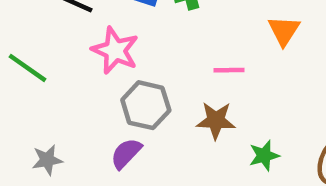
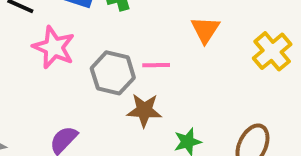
gray hexagon: (146, 105) -> (113, 73), moved

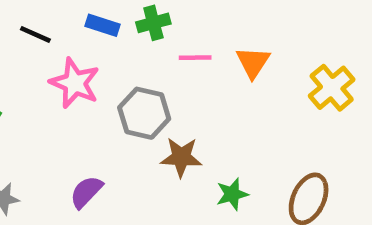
pink line: (156, 65) -> (195, 58), moved

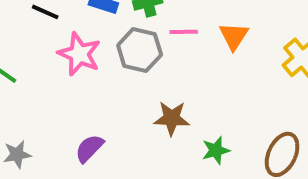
gray hexagon: (144, 113) -> (140, 50), moved

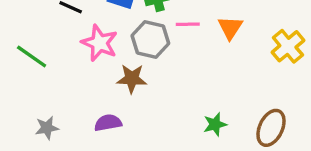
brown star: (172, 118) -> (132, 79), moved
purple semicircle: (89, 148) -> (108, 123), turned 36

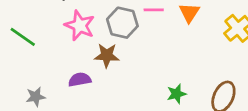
purple semicircle: (108, 123) -> (80, 80), moved

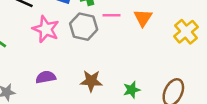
brown star: (107, 55) -> (91, 81), moved

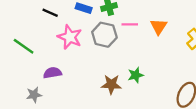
purple semicircle: (46, 77) -> (52, 73), moved
green star: (132, 90) -> (136, 75), moved

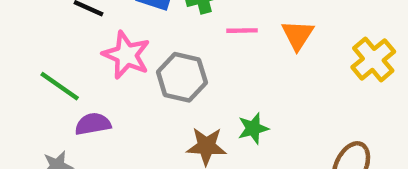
gray hexagon: (104, 35) -> (182, 77), moved
green line: (24, 46) -> (60, 86), moved

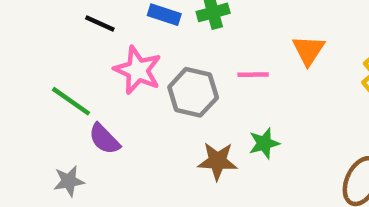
pink line: (242, 31) -> (253, 75), moved
purple semicircle: (93, 124) -> (104, 139), turned -124

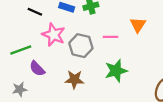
green line: (71, 101) -> (21, 50), turned -55
green star: (264, 143) -> (116, 71), size x1.5
brown star: (218, 161) -> (74, 80), moved

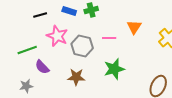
black line: (35, 12) -> (40, 15), turned -40

